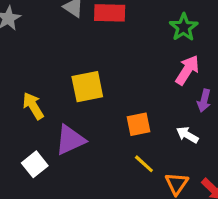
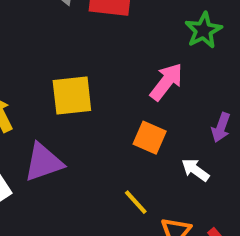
pink arrow: (187, 70) -> (166, 82), moved
orange square: (139, 124) -> (150, 138), moved, turned 30

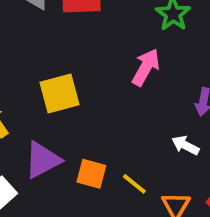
orange square: (150, 138) -> (91, 174), moved

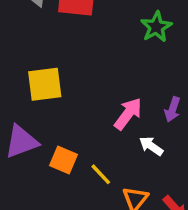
pink arrow: (146, 67) -> (128, 114), moved

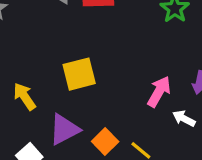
orange square: (64, 160) -> (105, 141), turned 30

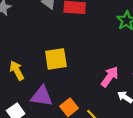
purple triangle: (64, 129) -> (42, 96), turned 30

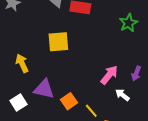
yellow square: (56, 59) -> (58, 42), moved

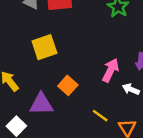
orange square: (69, 101) -> (68, 85), moved

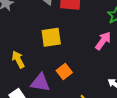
pink arrow: (111, 70) -> (103, 41), moved

